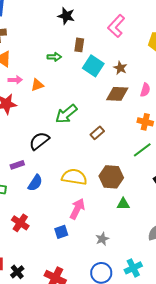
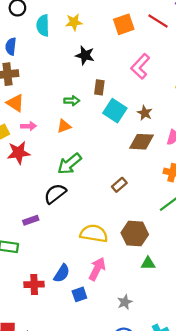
orange triangle: (37, 85) -> (64, 126), moved
green arrow: (66, 114) -> (69, 164), moved
blue semicircle: (35, 183) -> (62, 273), moved
red cross: (20, 223) -> (34, 284), turned -36

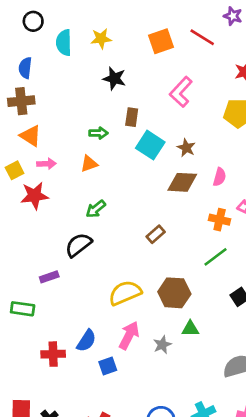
green arrow: (69, 164) -> (96, 209), size x0.7
yellow semicircle: (94, 234) -> (125, 293), turned -32
gray star: (125, 302) -> (162, 345), moved

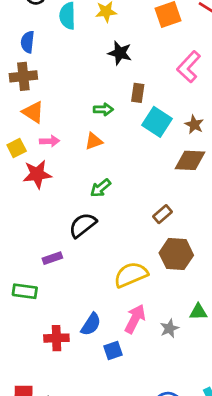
brown hexagon: (174, 293) -> (176, 254), moved

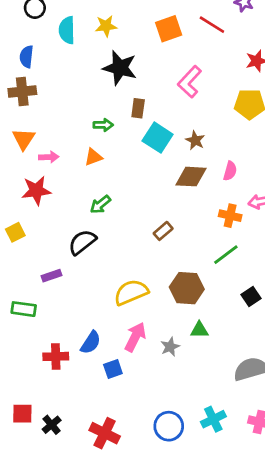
black star: (120, 53) -> (120, 68), size x1.4
orange triangle: (33, 112) -> (24, 139), moved, turned 30
yellow square: (17, 148) -> (15, 232), moved
brown hexagon: (176, 254) -> (187, 288), moved

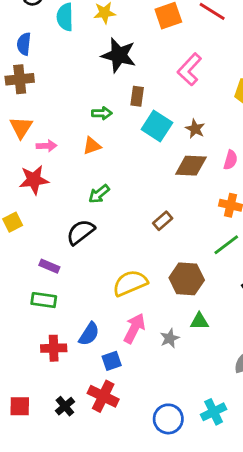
purple rectangle: (52, 276) -> (49, 266), turned 42
green rectangle: (24, 309) -> (44, 300), moved
black cross: (52, 425) -> (65, 406), moved
red cross: (105, 433) -> (103, 396), moved

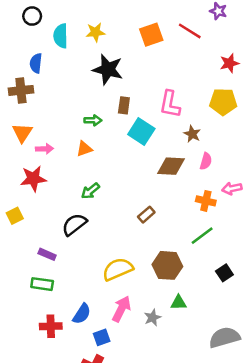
blue semicircle: (24, 44) -> (36, 63), moved
pink L-shape: (189, 69) -> (170, 104), moved, turned -32
brown star: (195, 129) -> (192, 134), moved

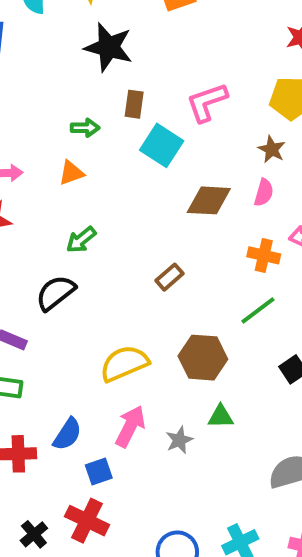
pink L-shape: (170, 104) -> (207, 102), turned 60
brown star: (192, 134) -> (272, 149), moved

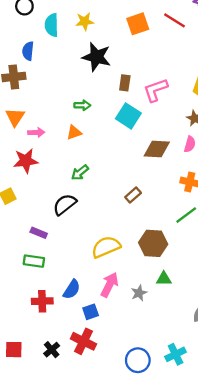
brown rectangle: (134, 104) -> (125, 83), moved

